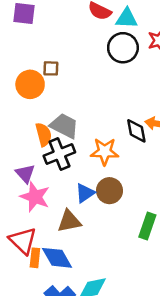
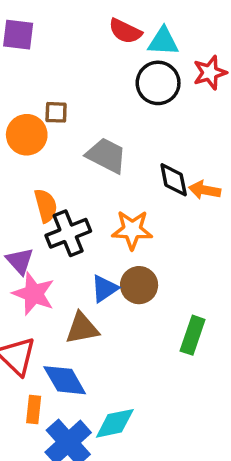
gray trapezoid: (64, 126) -> (106, 156), moved
black diamond: (136, 131) -> (174, 180), moved
orange rectangle: (35, 258) -> (34, 410), moved

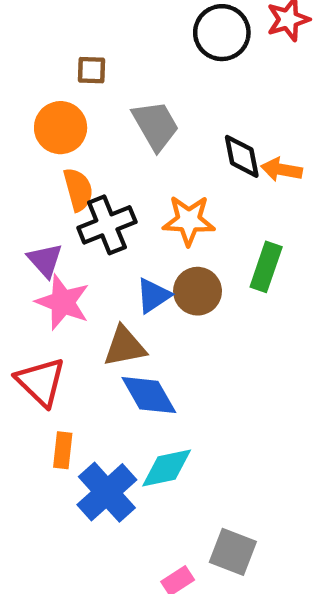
orange circle: (27, 135) -> (61, 128), moved
gray trapezoid: (106, 156) -> (156, 125), turned 33
green rectangle: (193, 335) -> (266, 267), moved
blue diamond: (65, 380) -> (149, 395), moved

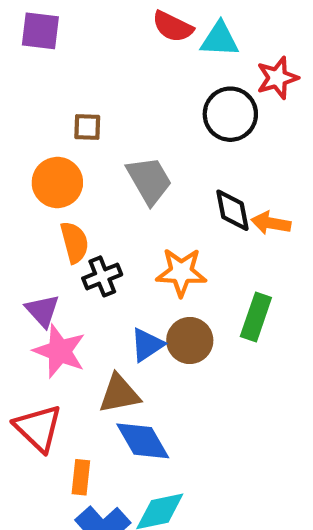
black circle: (222, 33) -> (230, 114), moved
black cross: (107, 225) -> (102, 276), size x0.7
orange rectangle: (63, 450) -> (81, 477), moved

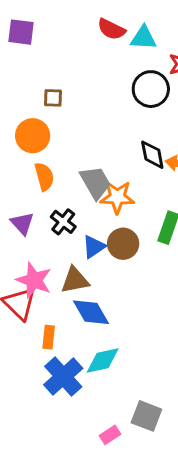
gray trapezoid: (149, 180) -> (95, 182), moved
black cross: (102, 276) -> (63, 222), moved, turned -30
pink star: (60, 351) -> (34, 280), moved

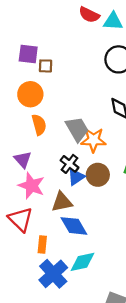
purple square: (21, 32) -> (28, 54), moved
black cross: (63, 222) -> (70, 164), moved
pink star: (34, 280) -> (31, 186), moved

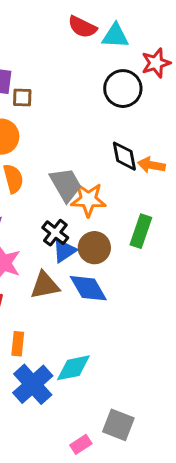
blue diamond: (74, 226) -> (88, 288), moved

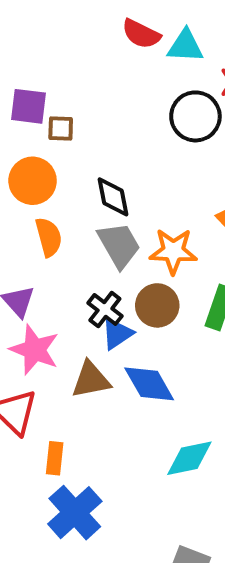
black diamond: (124, 156) -> (113, 197), moved
orange star: (88, 200) -> (173, 251), moved
brown circle: (94, 248) -> (157, 305), moved
cyan diamond: (73, 368) -> (189, 458), moved

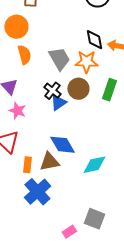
black diamond: (113, 197) -> (94, 40), moved
pink star: (35, 350) -> (17, 111), size x0.7
brown triangle: (91, 380) -> (49, 162), moved
blue diamond: (149, 384) -> (62, 145), moved

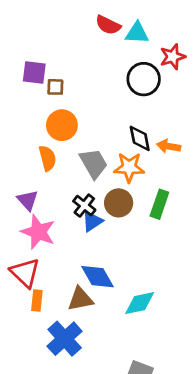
orange circle: (16, 27) -> (62, 125), moved
pink star: (17, 111) -> (38, 232), size x1.5
orange rectangle: (27, 165) -> (37, 300), moved

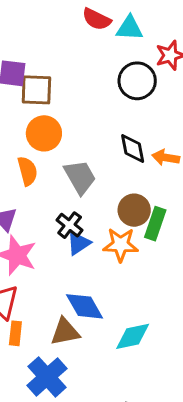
brown square: (55, 87) -> (36, 90), size x1.6
orange star: (129, 167) -> (121, 245), moved
brown circle: (119, 203) -> (134, 210), moved

